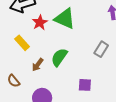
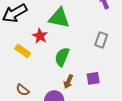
red star: (40, 22) -> (40, 36), moved
brown arrow: (38, 65) -> (68, 82), moved

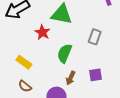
gray rectangle: (101, 40) -> (95, 37), moved
yellow rectangle: (23, 51) -> (24, 62), moved

